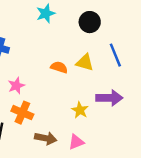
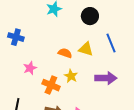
yellow star: (80, 110) -> (71, 76), moved
orange cross: (22, 113) -> (51, 85), moved

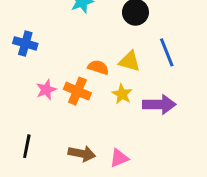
yellow star: (71, 76) -> (122, 94), moved
orange cross: (51, 85) -> (77, 91), moved

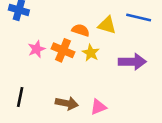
blue line: (167, 52) -> (139, 18), turned -55
yellow star: (122, 94) -> (91, 53), moved

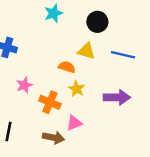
yellow triangle: (107, 25) -> (86, 51), moved
orange cross: (63, 50) -> (50, 102), moved
pink triangle: (98, 107) -> (74, 123), moved

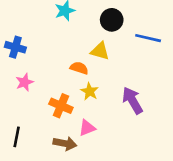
blue line: (123, 55) -> (148, 38), moved
pink star: (24, 85) -> (25, 82), moved
purple arrow: (117, 97) -> (132, 101), turned -120

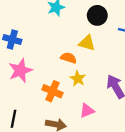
pink star: (25, 82) -> (20, 71), size x1.5
pink triangle: (87, 128) -> (87, 111), moved

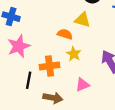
orange cross: (52, 91) -> (49, 66), turned -30
black line: (13, 119) -> (29, 80), moved

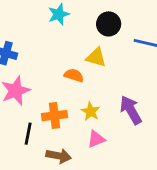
yellow star: (74, 54) -> (91, 111), moved

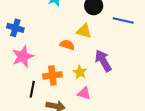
purple arrow: (131, 110) -> (103, 61), moved
pink triangle: (96, 139) -> (84, 93), turned 40

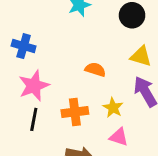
yellow triangle: (84, 31) -> (141, 56), moved
black line: (32, 89) -> (34, 119), moved

